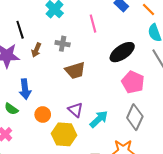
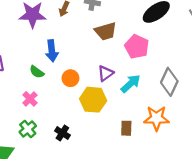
pink pentagon: (133, 82) -> (137, 47), moved
purple triangle: (75, 110) -> (106, 73), turned 42

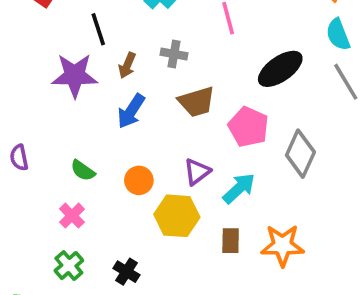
blue arrow: (52, 51) -> (131, 111), moved, turned 40
gray diamond: (169, 82) -> (300, 154), moved
brown rectangle: (126, 128) -> (231, 241), moved

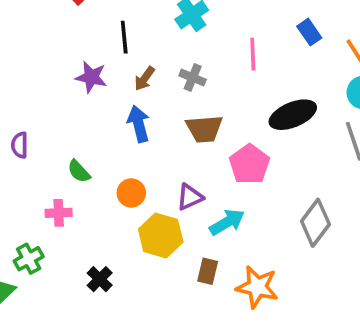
purple star: (75, 75) -> (91, 77), size x0.7
blue arrow: (131, 111) -> (139, 124), turned 120
gray diamond: (300, 154) -> (315, 223), moved
pink cross: (72, 216) -> (59, 213), turned 30
green cross: (69, 266) -> (29, 259), moved

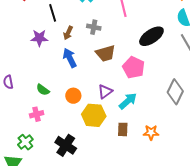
black cross: (100, 279) -> (66, 145), size x1.5
orange star: (257, 287) -> (151, 132), size x0.7

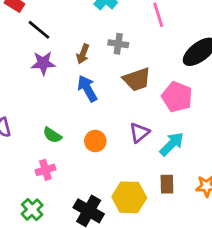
black line: (53, 13) -> (39, 30), moved, turned -30
yellow hexagon: (94, 115) -> (129, 197), moved

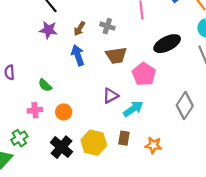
orange circle: (95, 141) -> (64, 112), moved

